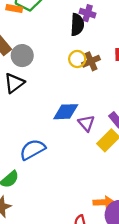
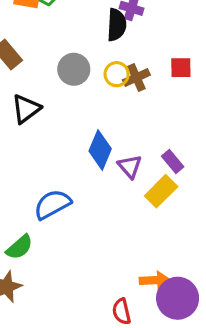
gray circle: (22, 56) -> (74, 69), moved
blue diamond: (66, 112) -> (100, 150), turned -65

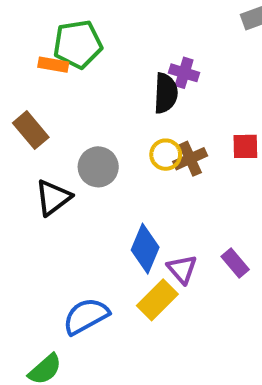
gray circle: (74, 69) -> (98, 167), moved
yellow rectangle: (161, 191) -> (157, 300), moved

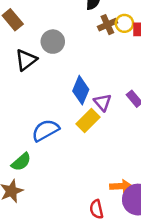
yellow circle: (166, 155) -> (124, 23), moved
brown cross: (190, 159) -> (107, 25), moved

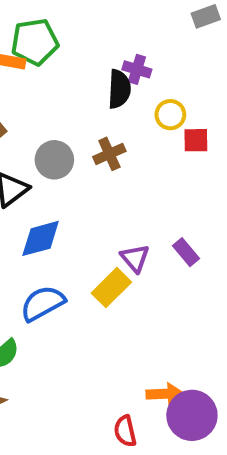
yellow circle: (124, 23) -> (170, 115), moved
brown cross: (107, 25) -> (109, 154), moved
blue diamond: (81, 90) -> (41, 238), moved, turned 52

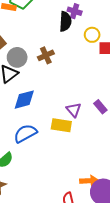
brown cross: (109, 154) -> (46, 55), moved
gray circle: (54, 160) -> (17, 57), moved
yellow rectangle: (111, 288) -> (61, 125), turned 54

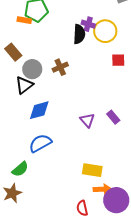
yellow circle: (92, 35) -> (105, 31), moved, size x1.5
yellow rectangle: (61, 125) -> (92, 170), moved

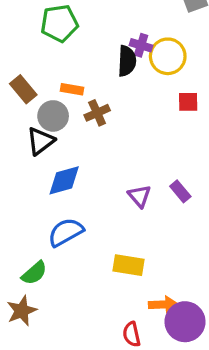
orange rectangle: (24, 20) -> (72, 89), moved
yellow rectangle: (92, 170) -> (128, 265), moved

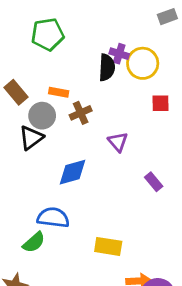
blue diamond: (64, 180) -> (72, 172), moved
purple triangle: (139, 196) -> (118, 142), moved
blue semicircle: (66, 232) -> (53, 218), turned 36
green semicircle: (34, 273) -> (34, 242), moved

